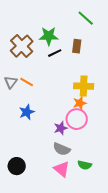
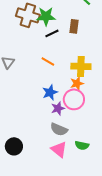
brown cross: (22, 46) -> (28, 15), moved, turned -30
orange line: (27, 82) -> (48, 61), moved
blue star: (27, 112) -> (50, 92), moved

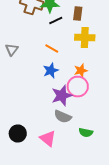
yellow cross: (81, 66) -> (85, 38), moved
blue star: (50, 92) -> (51, 70), moved
purple star: (58, 108) -> (62, 96), size x1.5
pink triangle: (59, 149) -> (48, 138), moved

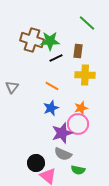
green semicircle: (86, 132) -> (78, 170), moved
black circle: (18, 134) -> (36, 163), moved

